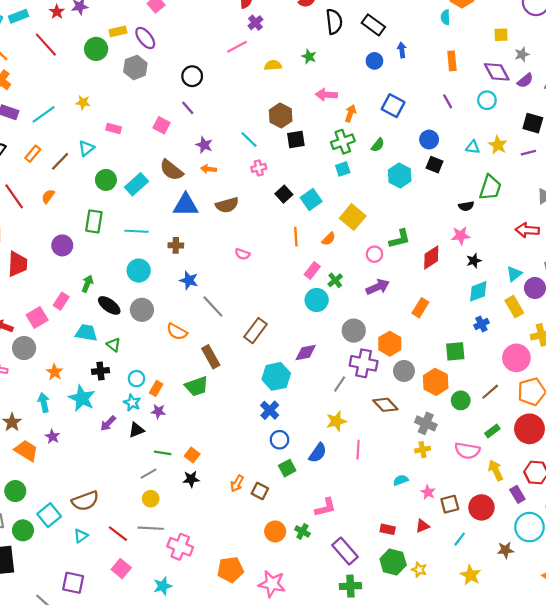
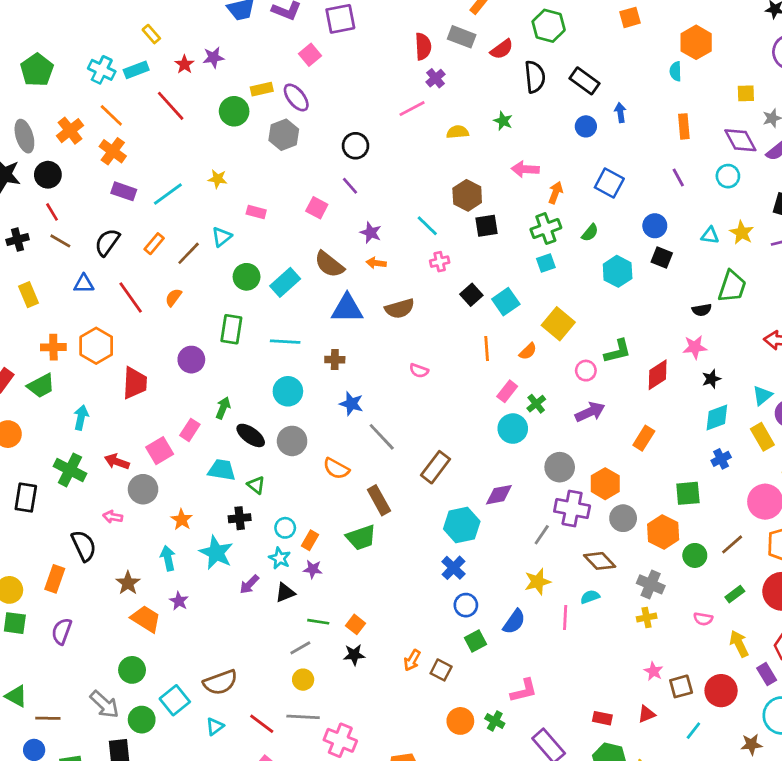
pink semicircle: (467, 451) -> (703, 619), size x0.6
cyan semicircle: (401, 480) -> (590, 597), moved

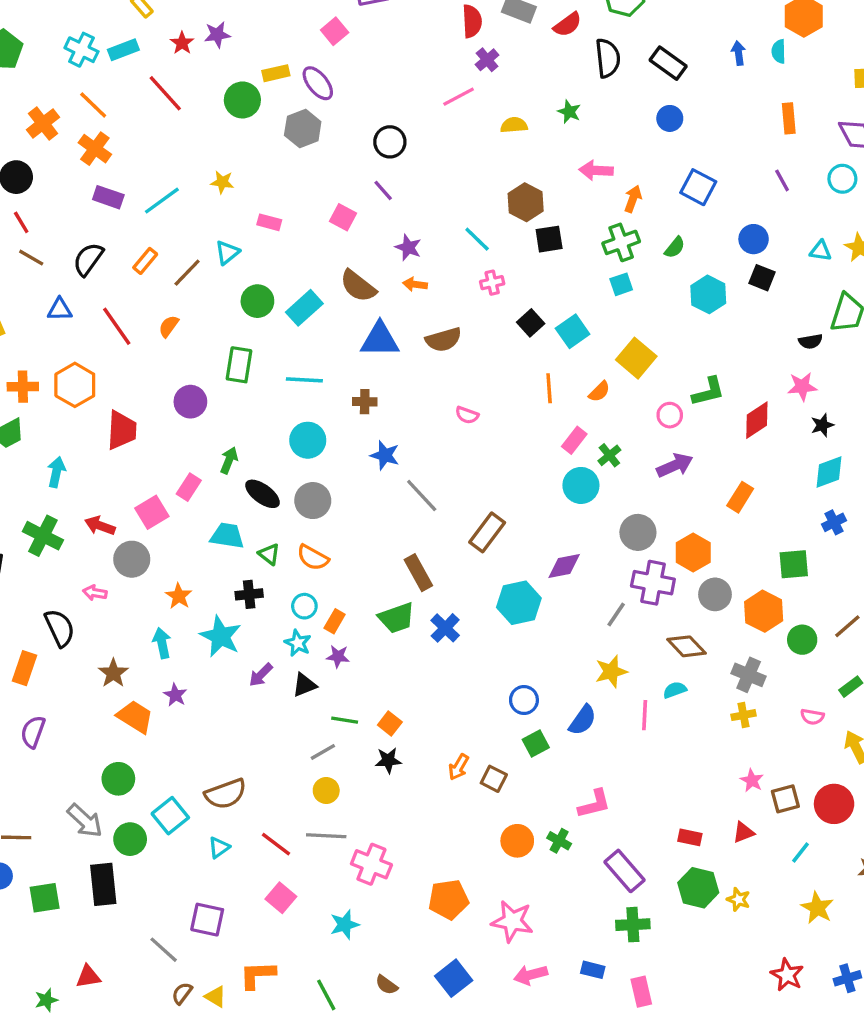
blue arrow: (620, 113) -> (738, 53), moved
orange semicircle: (336, 469) -> (313, 558), moved
blue cross: (453, 568) -> (445, 628), moved

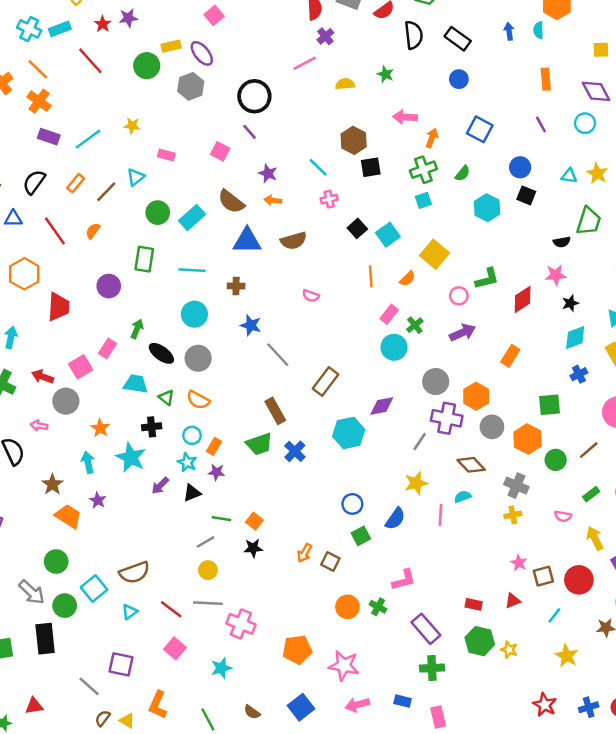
black circle: (390, 142) -> (254, 96), size x1.4
orange L-shape: (257, 975) -> (158, 705), turned -64

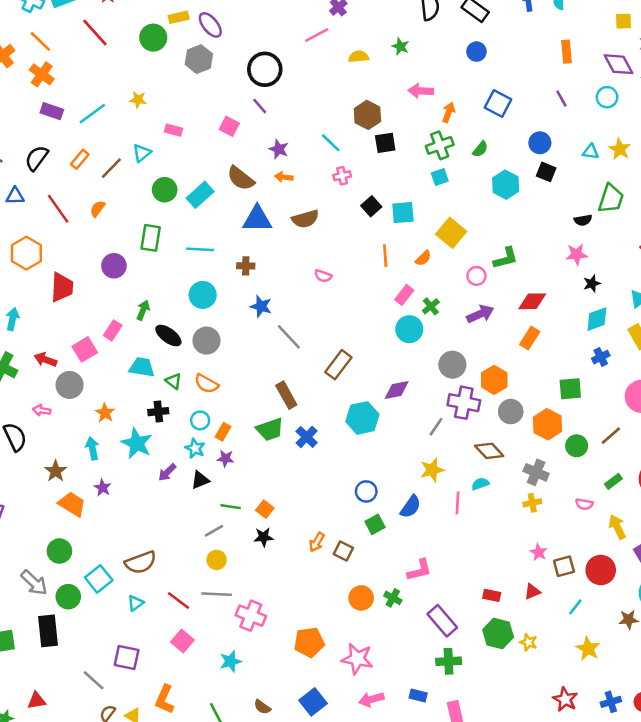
cyan square: (388, 235) -> (403, 213), turned 30
red diamond: (523, 300) -> (532, 301), moved, turned 32

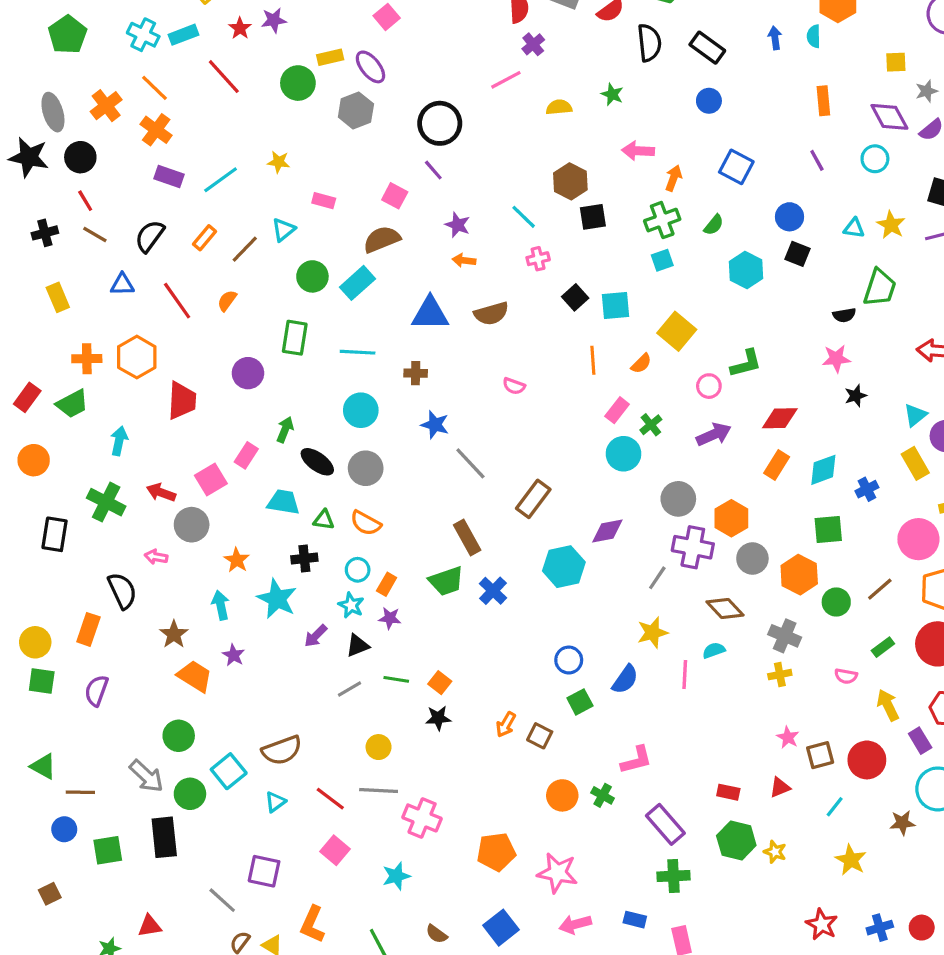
brown semicircle: (241, 178) -> (382, 239), moved, turned 120
cyan diamond: (597, 319) -> (823, 470), moved
green triangle: (173, 381) -> (324, 520), turned -30
gray line: (214, 531) -> (350, 689), moved

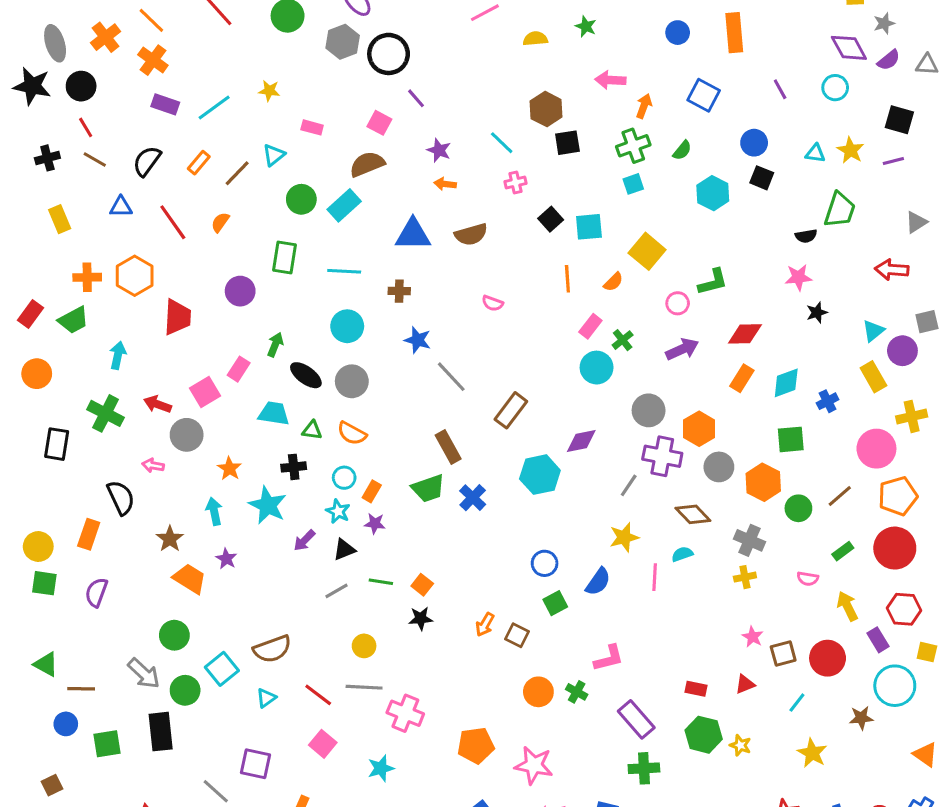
orange rectangle: (823, 101) -> (734, 33), moved, size x1.4
black circle: (440, 123) -> (389, 54), moved

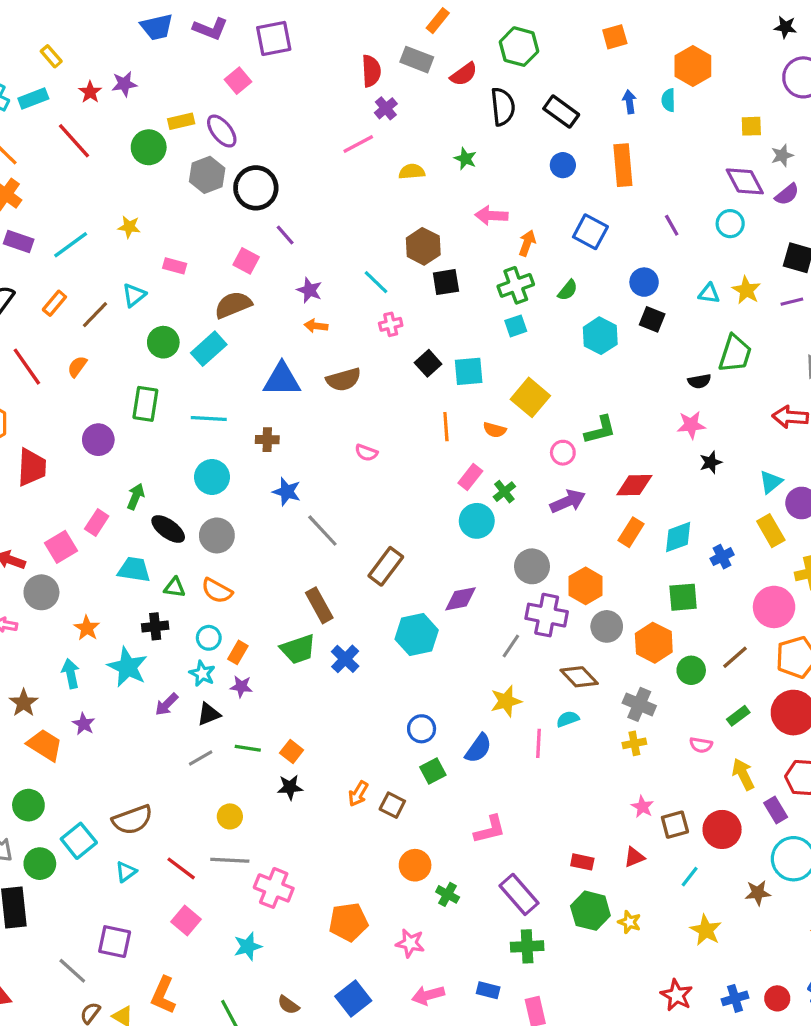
orange semicircle: (613, 282) -> (495, 430), turned 60
green cross: (577, 692) -> (448, 894), moved
pink star: (534, 765) -> (410, 943), size x0.7

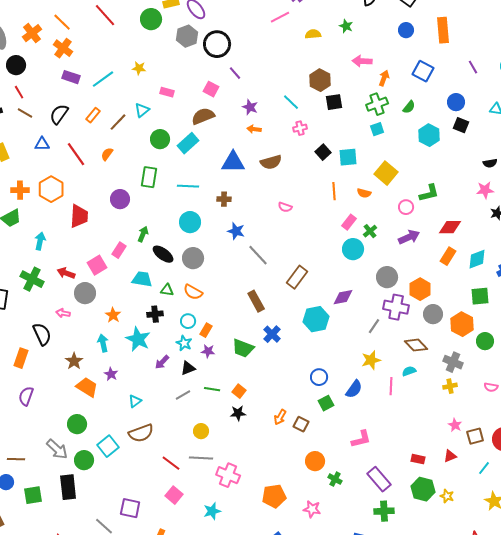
green trapezoid: (298, 649) -> (243, 348), moved, turned 40
cyan triangle: (126, 872) -> (135, 401), moved

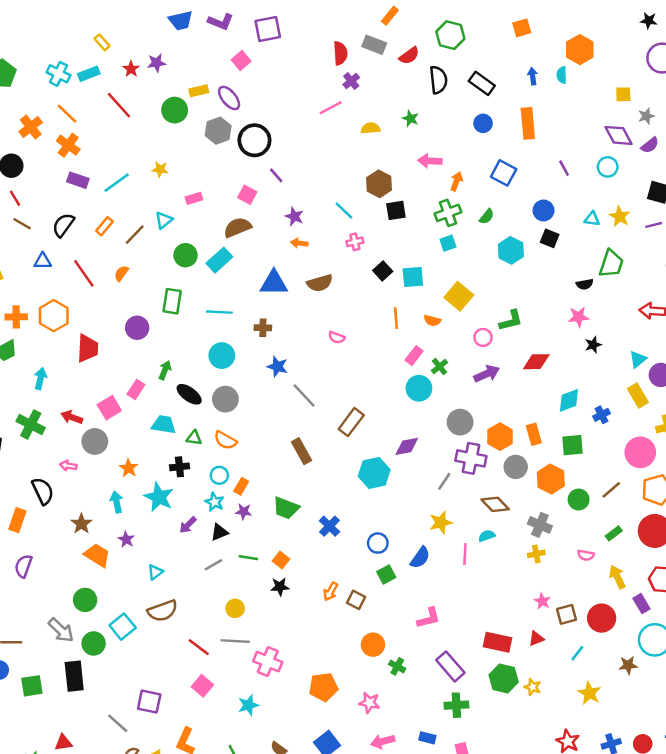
pink rectangle: (167, 92) -> (194, 198), turned -32
orange rectangle: (448, 256) -> (534, 434), moved, turned -48
blue cross: (272, 334) -> (329, 526), moved
red rectangle: (418, 459) -> (498, 642), size x1.6

